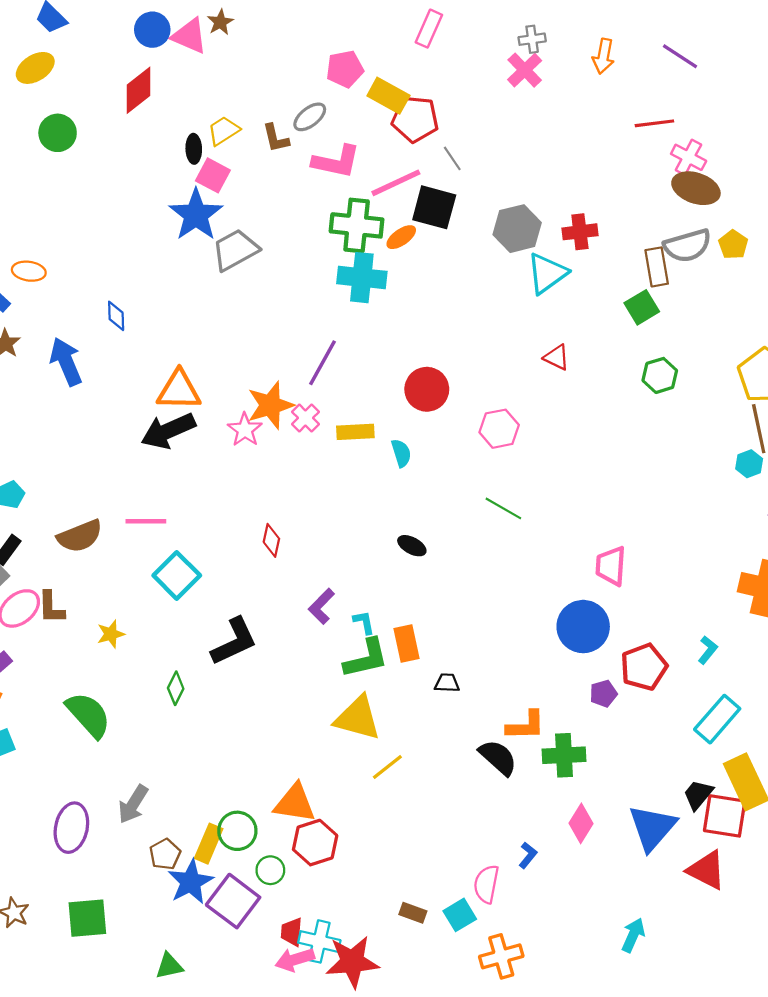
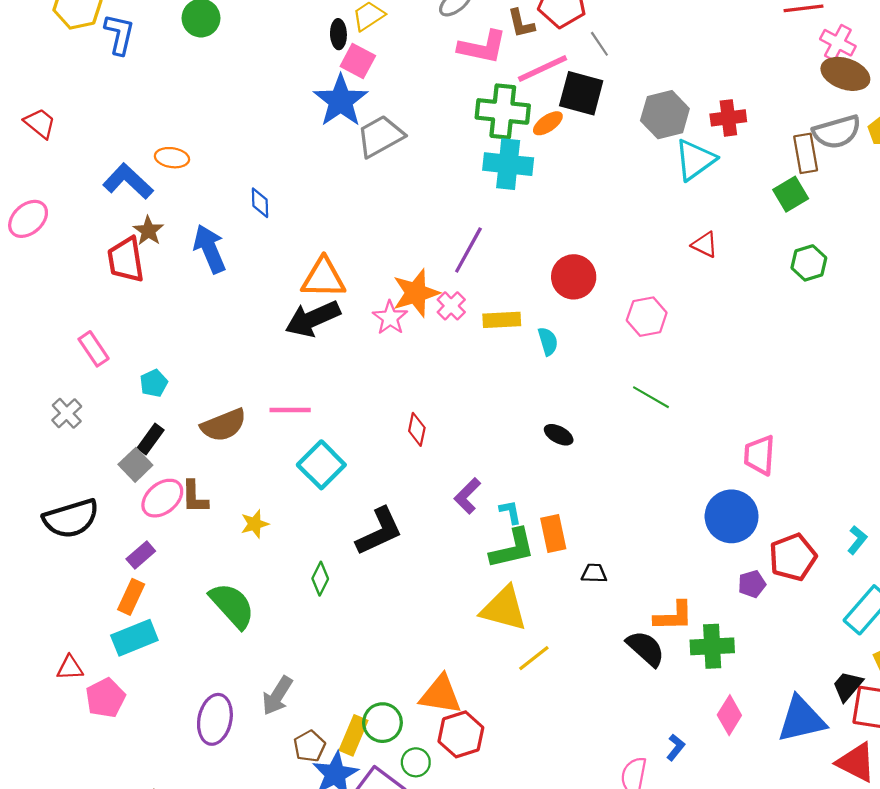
brown L-shape: (276, 138) -> (521, 23), moved
blue triangle: (652, 828) -> (801, 719), turned 36

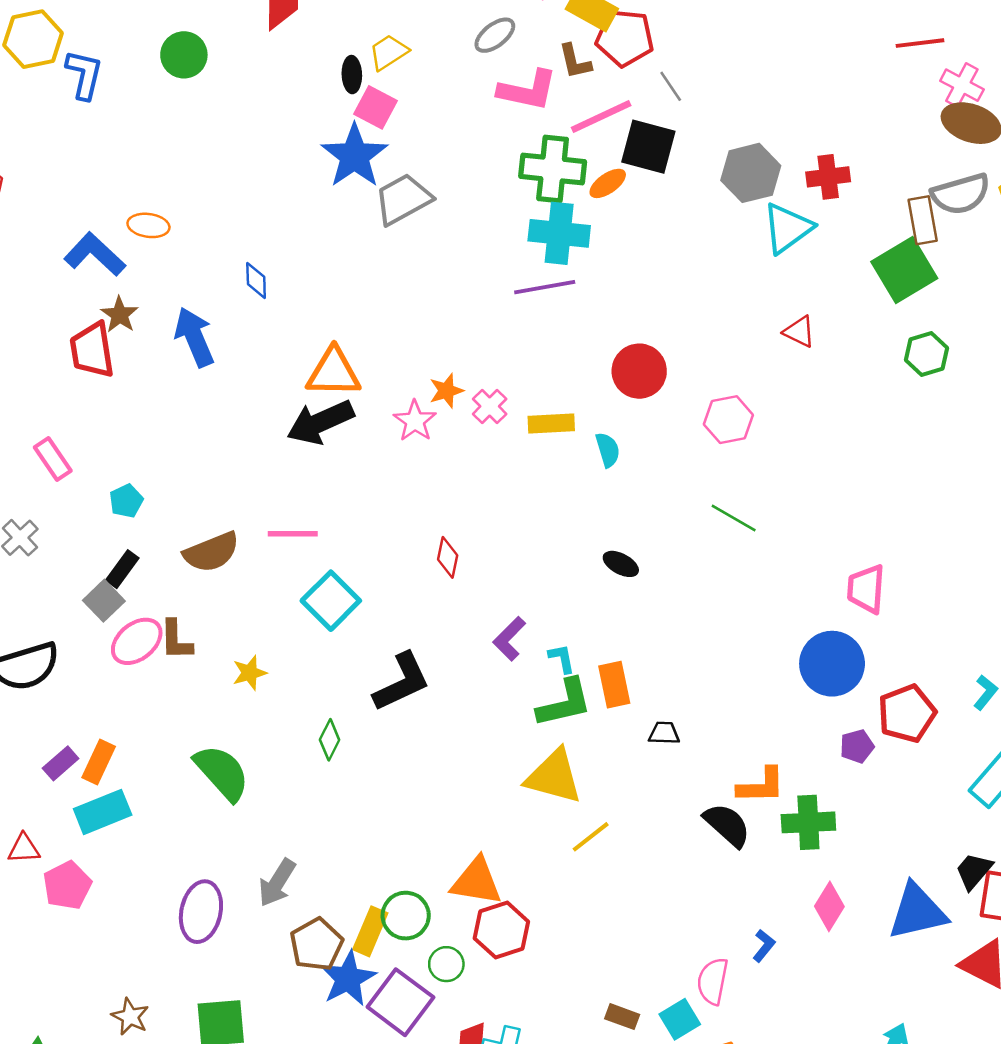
green square: (791, 194) -> (904, 270), size x1.5
purple line: (468, 250) -> (545, 287), moved, turned 51
orange star: (416, 293) -> (446, 391), size x0.6
purple rectangle: (141, 555) -> (61, 763), moved
brown pentagon: (309, 746) -> (316, 944), size x1.4

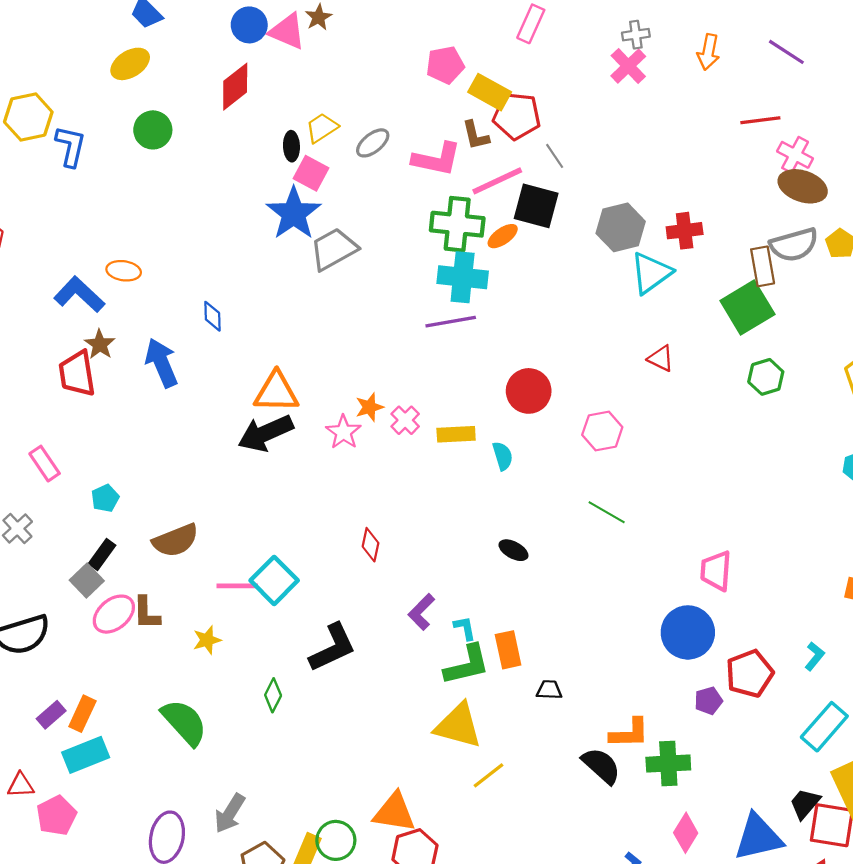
gray ellipse: (495, 35) -> (373, 143), moved
pink line: (293, 534) -> (237, 586), moved

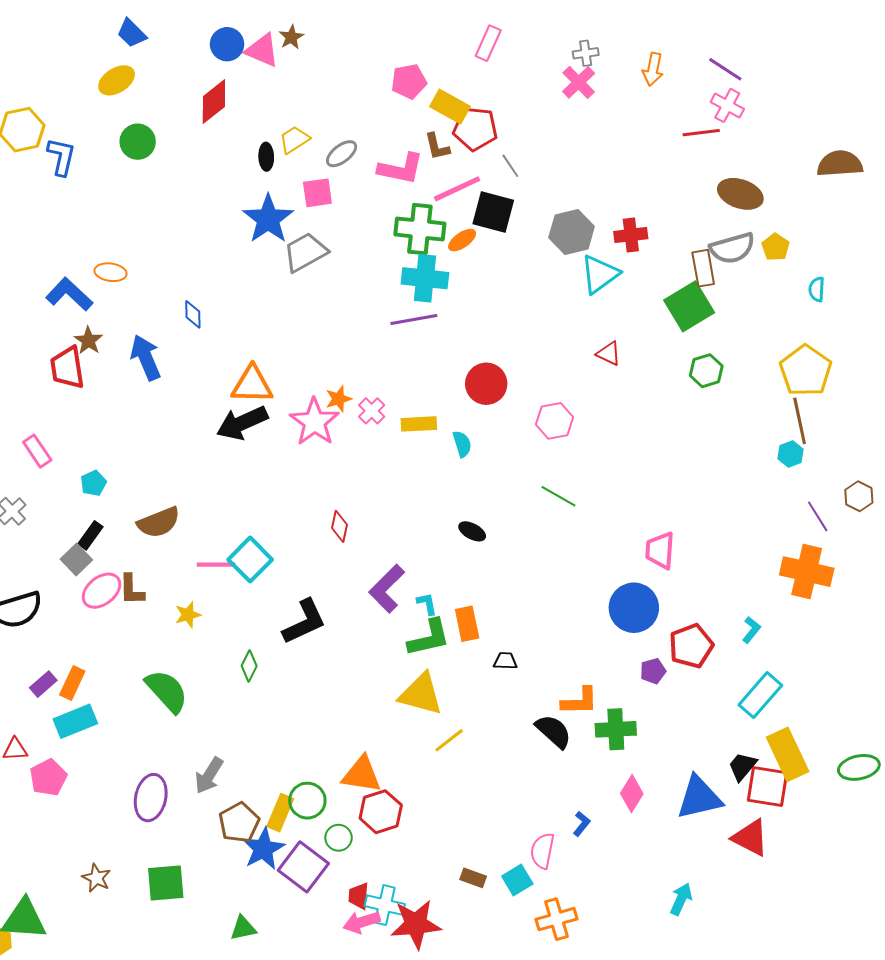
pink cross: (795, 155) -> (727, 105), moved
pink square: (311, 173) -> (317, 193), moved, turned -36
pink star: (343, 432) -> (314, 422), size x1.5
purple L-shape: (421, 612) -> (387, 589), size x1.4

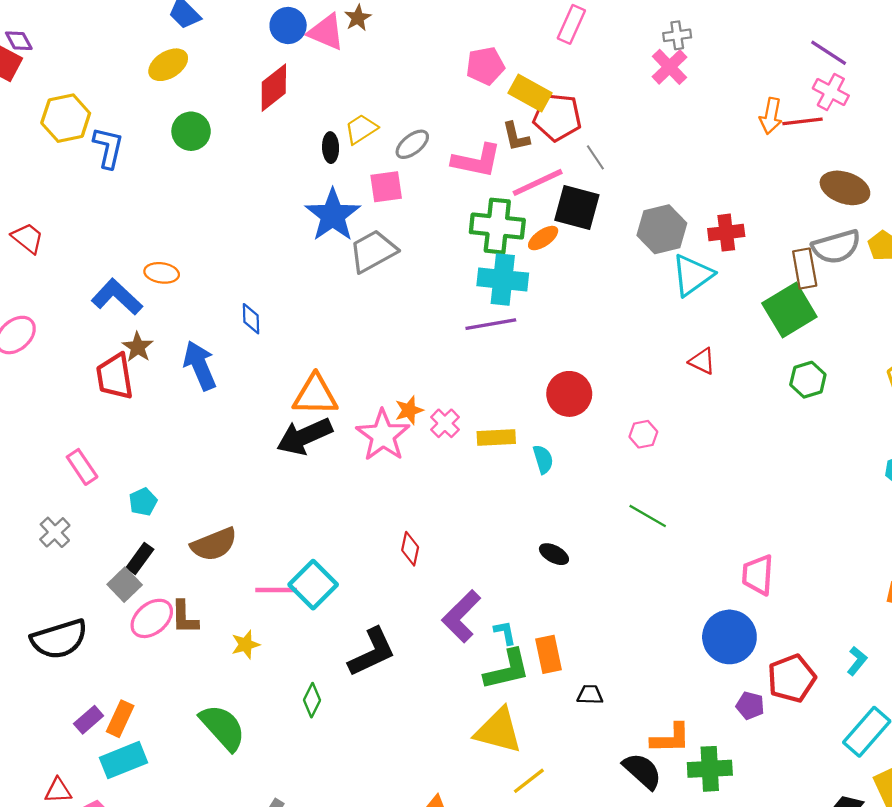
orange arrow: (653, 69) -> (771, 116), moved
pink hexagon: (555, 421) -> (643, 434), size x0.7
purple pentagon: (653, 671) -> (750, 706), turned 30

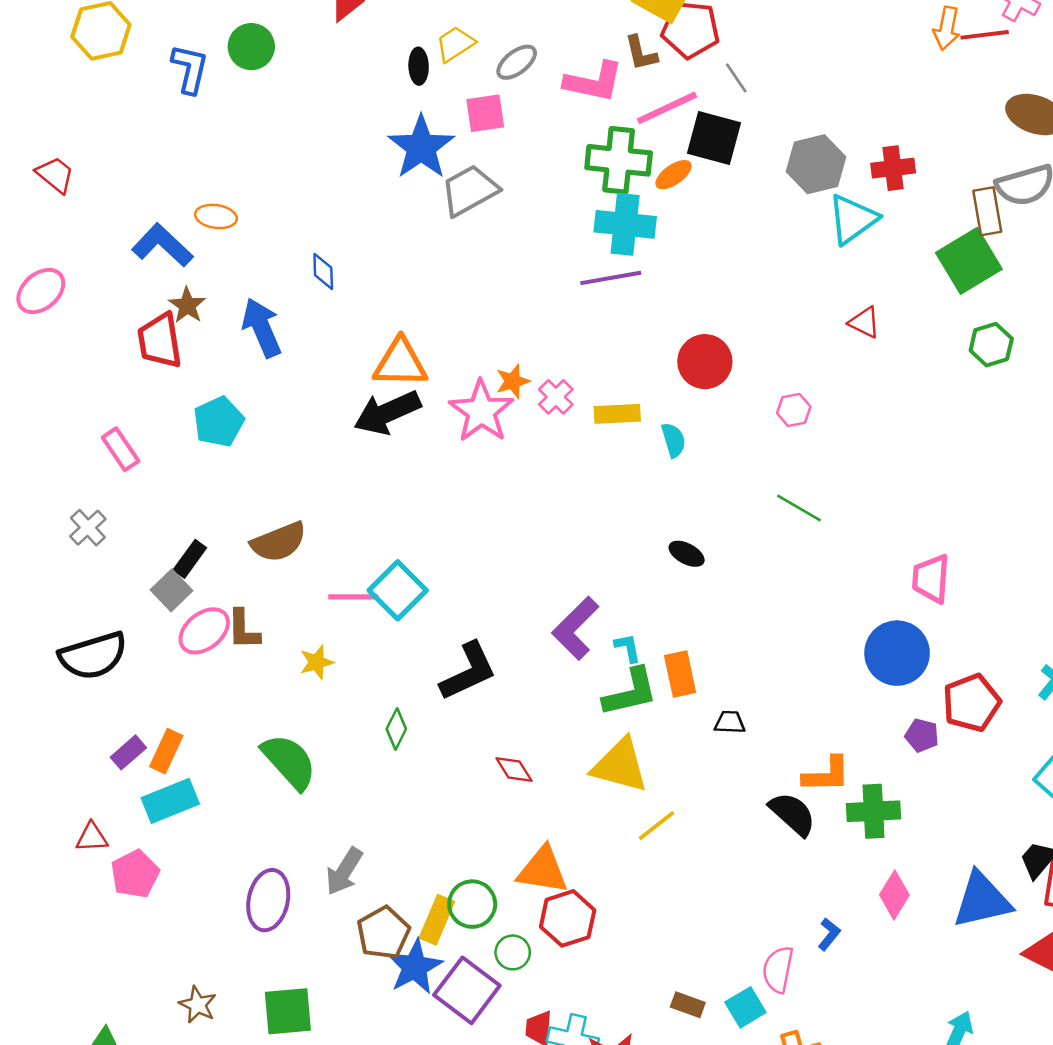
blue L-shape: (108, 148) -> (190, 69), moved
cyan pentagon: (143, 502) -> (219, 422), moved, size x1.5
red diamond: (410, 549) -> (514, 769), moved, turned -44

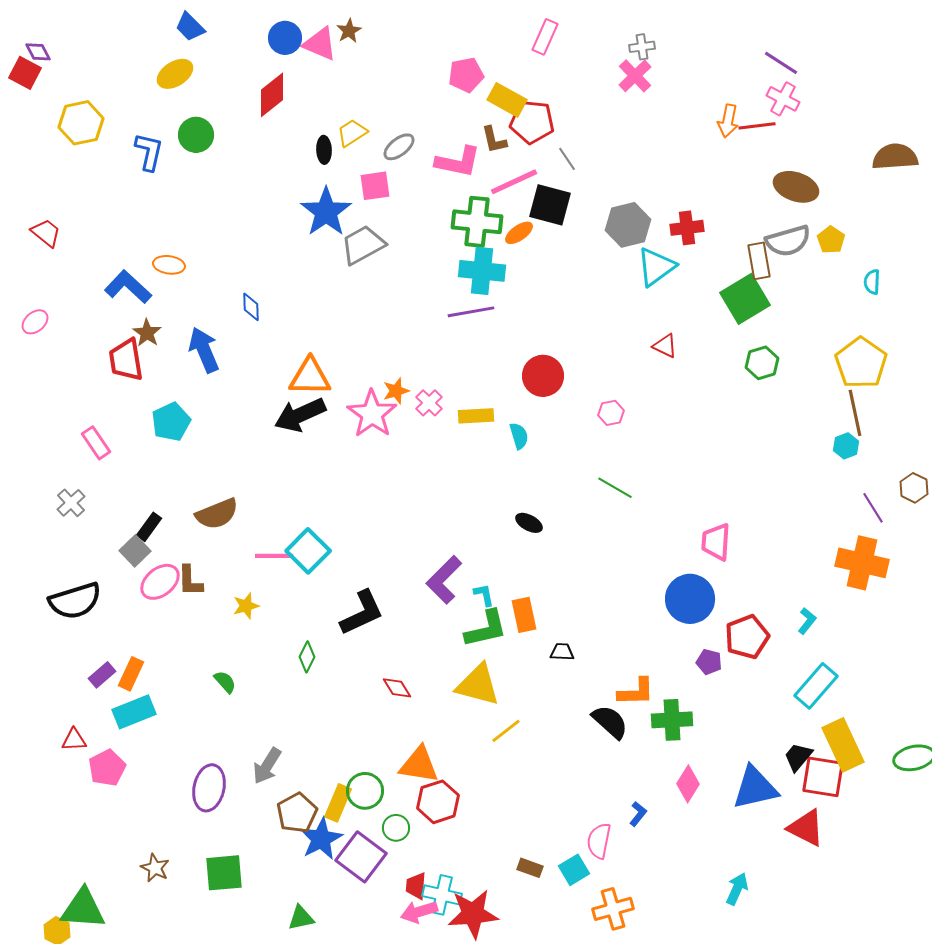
pink ellipse: (41, 291) -> (35, 322), size x0.7
green semicircle: (289, 762) -> (225, 682), size x0.5

